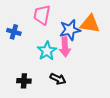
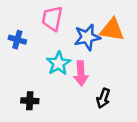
pink arrow: (65, 47) -> (81, 73), moved
black arrow: (58, 79) -> (103, 98), moved, turned 84

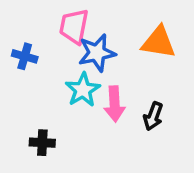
blue star: (87, 37) -> (97, 53), moved
black arrow: (103, 98) -> (153, 116), moved

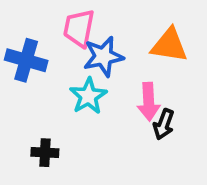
blue cross: (25, 56) -> (26, 60), size x1.5
pink arrow: (115, 104) -> (149, 102), moved

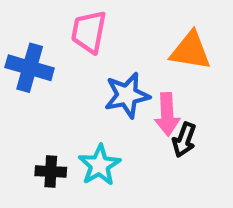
blue star: (103, 56) -> (127, 95), moved
cyan star: (88, 96) -> (99, 165), moved

